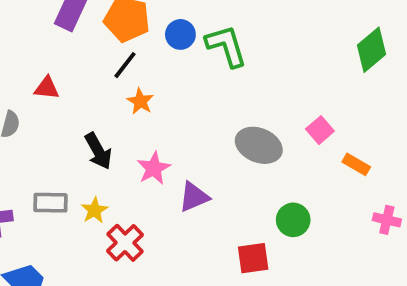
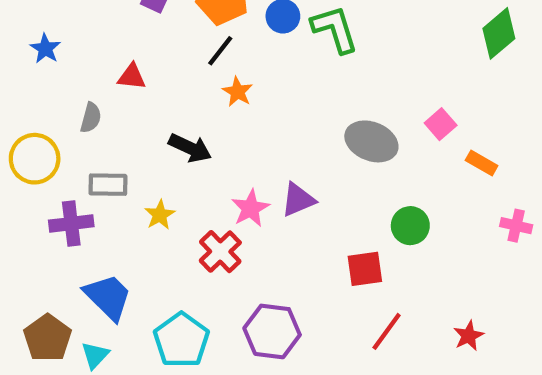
black arrow: (98, 151) -> (190, 148), turned -36
pink star: (154, 168) -> (251, 208), moved
gray rectangle: (50, 203) -> (108, 185), moved
yellow star: (94, 210) -> (160, 215), moved

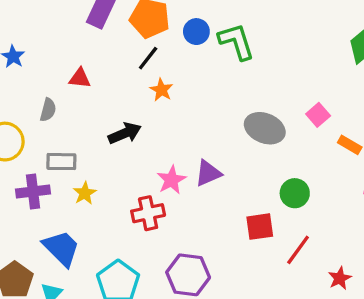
black arrow: (190, 148) -> (125, 133), turned -48
yellow star: (160, 215) -> (85, 193), moved
red cross: (220, 252) -> (148, 213), turned 32
red line: (387, 331) -> (298, 250), moved

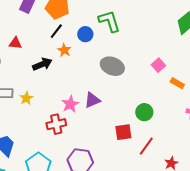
blue circle: (196, 32) -> (85, 34), moved
gray ellipse: (265, 128) -> (112, 66), moved
black arrow: (125, 133) -> (42, 64), moved
yellow star: (85, 193) -> (26, 98), moved

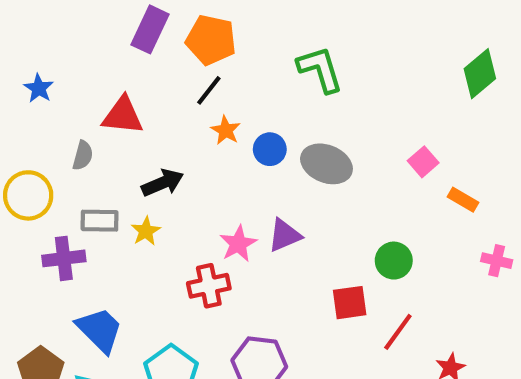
blue circle: (85, 34) -> (270, 149), moved
red triangle: (15, 43) -> (123, 116), size x1.5
black arrow: (42, 64) -> (163, 183), moved

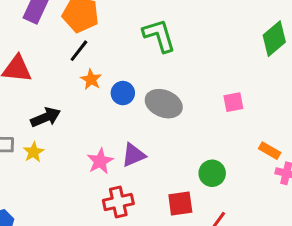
pink square: (423, 162) -> (233, 102), turned 30
orange rectangle: (463, 200) -> (270, 151), moved
red cross: (209, 286) -> (118, 202), moved

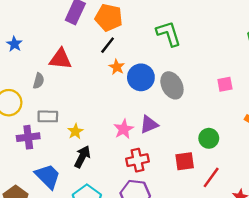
blue circle: (123, 93) -> (141, 77), size x1.5
gray ellipse: (164, 104) -> (172, 85), turned 40
black arrow: (46, 117) -> (82, 157), moved, turned -40
yellow star: (34, 152) -> (75, 131), moved

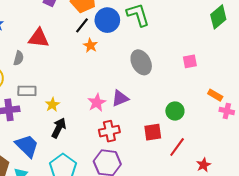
blue circle: (141, 77) -> (107, 20), moved

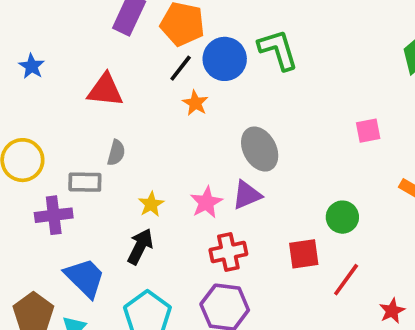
gray semicircle: (19, 58) -> (116, 153), moved
gray ellipse: (141, 62) -> (260, 149), moved
yellow star: (52, 105) -> (151, 204), moved

